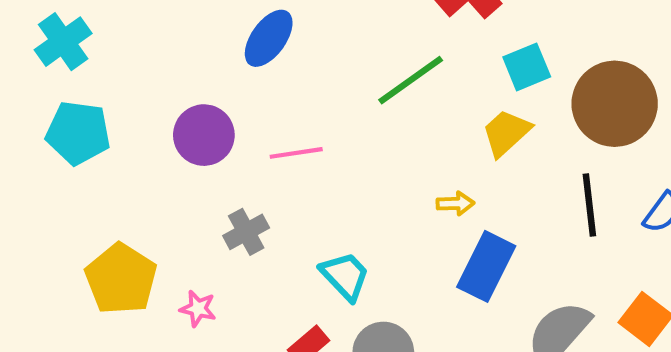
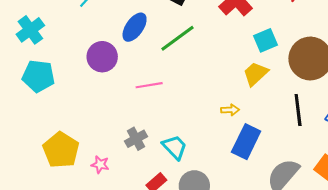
green line: (411, 80) -> (178, 38), moved
purple circle: (204, 135) -> (102, 57), moved
gray cross: (246, 232) -> (136, 139), moved

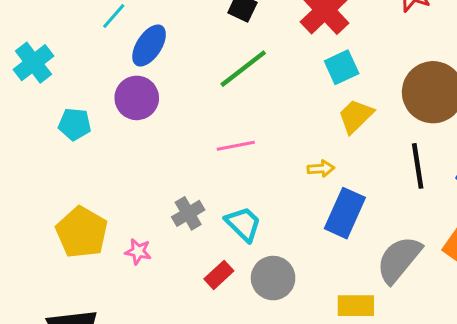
blue ellipse: (135, 27) -> (149, 46), moved
cyan square: (266, 40) -> (342, 67), moved
cyan pentagon: (38, 76) -> (75, 124), moved, size x0.7
pink line: (149, 85) -> (236, 146), moved

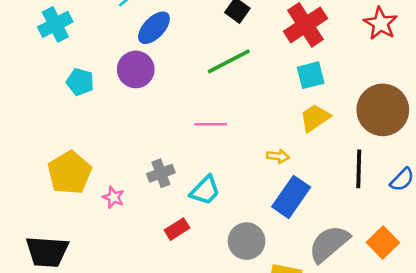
cyan trapezoid: (243, 224) -> (205, 190), turned 80
gray circle: (273, 278) -> (247, 241), moved

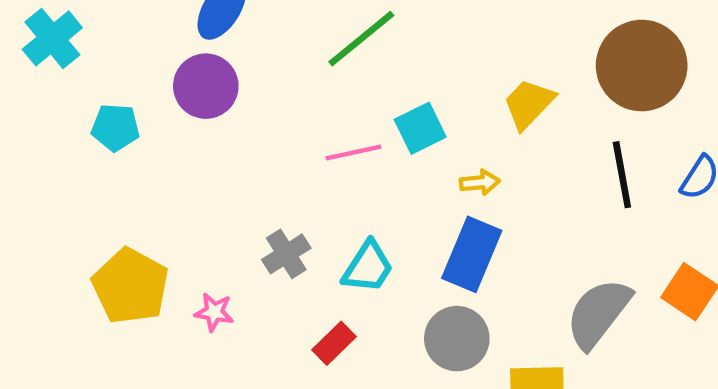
cyan square: (311, 75) -> (420, 128), moved
blue rectangle: (291, 197) -> (472, 254), moved

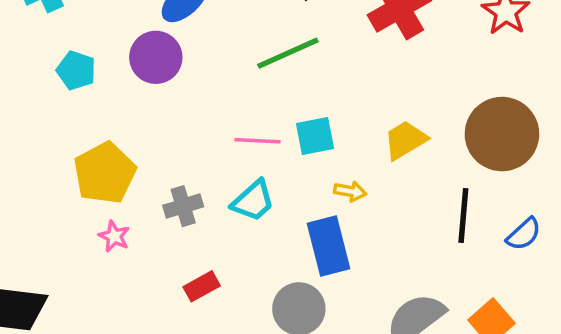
blue rectangle: (472, 254) -> (328, 246), turned -52
cyan trapezoid: (368, 267) -> (253, 201), moved
yellow pentagon: (130, 286) -> (105, 173), moved

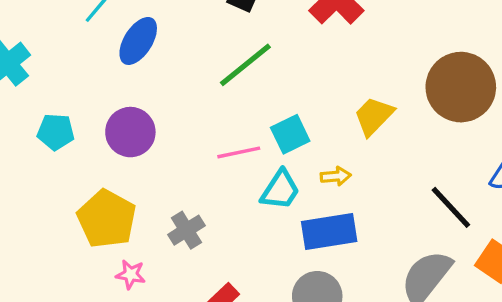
purple circle: (156, 57) -> (130, 132), moved
cyan trapezoid: (253, 201) -> (280, 190), moved
black line: (463, 215) -> (451, 207), moved, turned -33
blue rectangle: (328, 246) -> (329, 232), turned -70

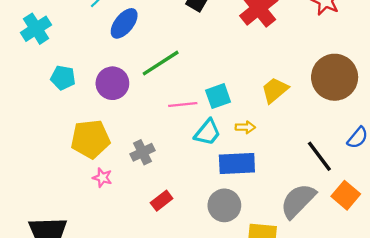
green line: (245, 65) -> (161, 63), moved
yellow pentagon: (107, 219) -> (90, 139), turned 30

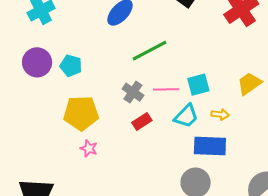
cyan pentagon: (63, 78) -> (71, 66), moved
purple circle: (112, 83) -> (37, 62), moved
gray cross: (142, 152) -> (133, 92), moved, turned -35
red rectangle: (162, 201) -> (142, 121), moved

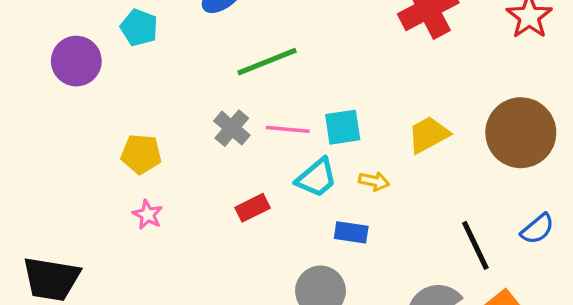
cyan pentagon: (71, 66) -> (139, 28), moved
yellow pentagon: (81, 113) -> (141, 154), size x0.7
red rectangle: (142, 121) -> (253, 208), moved
blue rectangle: (210, 146) -> (351, 232), size x0.6

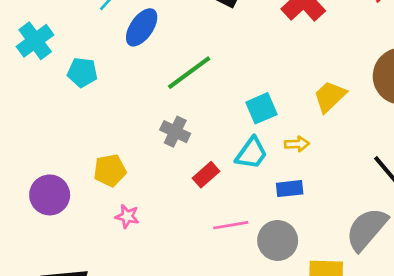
purple circle: (76, 61) -> (50, 195), moved
pink line: (288, 129) -> (231, 225), moved
red rectangle: (253, 208) -> (206, 175), moved

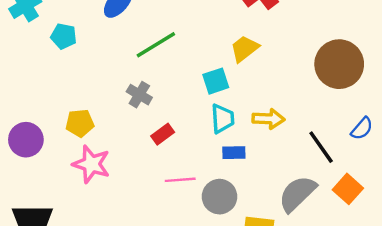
yellow trapezoid: (330, 97) -> (244, 49), moved
yellow arrow: (297, 144) -> (268, 119), moved, size x1.5
cyan trapezoid: (251, 153) -> (222, 119), moved, turned -44
pink star: (127, 216) -> (91, 164), size x1.8

